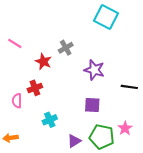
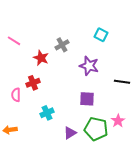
cyan square: (106, 17) -> (101, 35), moved, size x0.6

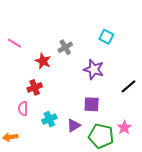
black line: (122, 82) -> (129, 86), turned -49
pink semicircle: (16, 95) -> (23, 109), moved
purple triangle: (70, 133) -> (74, 125), moved

